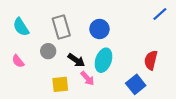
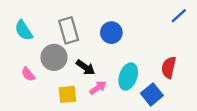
gray circle: (48, 51) -> (54, 57), size x1.5
cyan ellipse: (104, 60) -> (128, 76), moved
pink semicircle: (18, 61) -> (28, 74), moved
pink arrow: (87, 78) -> (98, 88), turned -84

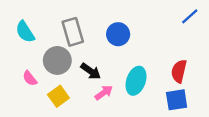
yellow square: (67, 94) -> (58, 96), moved, turned -30
blue square: (152, 94) -> (177, 100), moved, turned 30

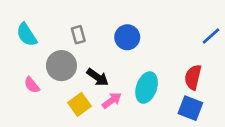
blue line: (190, 16) -> (211, 36), moved
gray rectangle: (73, 32) -> (78, 35), size x0.6
yellow square: (58, 96) -> (80, 104), moved
blue square: (177, 100) -> (190, 108), turned 30

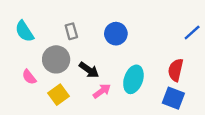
yellow square: (80, 104) -> (58, 95), moved

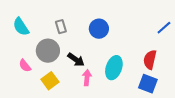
pink arrow: (102, 91) -> (87, 78), turned -49

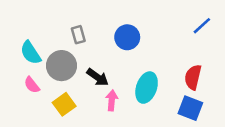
cyan semicircle: (21, 27) -> (31, 53), moved
blue line: (164, 28) -> (202, 26), moved

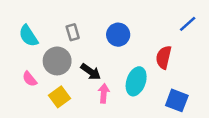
cyan semicircle: (31, 53) -> (28, 36), moved
red semicircle: (193, 77) -> (164, 57), moved

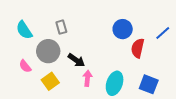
blue line: (188, 24) -> (163, 33), moved
blue circle: (118, 35) -> (123, 29), moved
cyan ellipse: (136, 81) -> (115, 83), moved

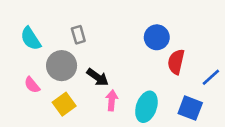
blue line: (163, 33) -> (211, 77), moved

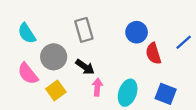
gray rectangle: (78, 35) -> (84, 30), moved, size x1.5
red semicircle: (176, 62) -> (153, 53), turned -30
blue line: (211, 77) -> (184, 42), moved
pink semicircle: (32, 85) -> (28, 74), size x1.5

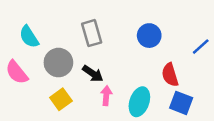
red semicircle: (153, 53) -> (170, 75), moved
pink semicircle: (28, 74) -> (17, 72), moved

